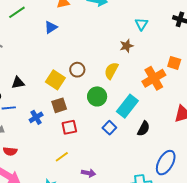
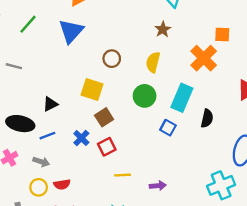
blue triangle: (51, 27) -> (71, 31), size x1.6
brown circle: (77, 70) -> (112, 59), moved
red square: (69, 127) -> (107, 147), moved
yellow line: (62, 157) -> (122, 175), turned 48

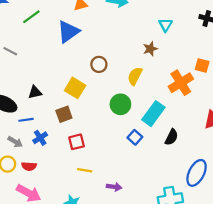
brown square: (104, 117) -> (64, 114), moved
blue cross: (81, 138) -> (40, 138), moved

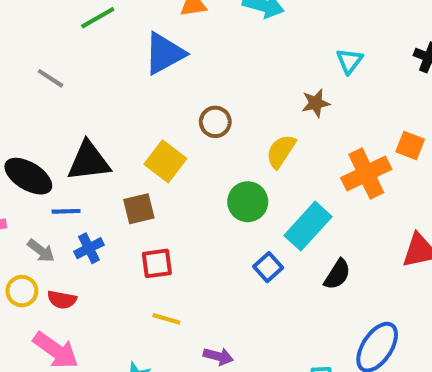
black triangle: (35, 92) -> (89, 161), size x1.6

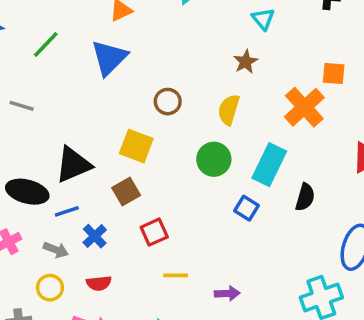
red semicircle: (62, 300) -> (99, 283), moved

